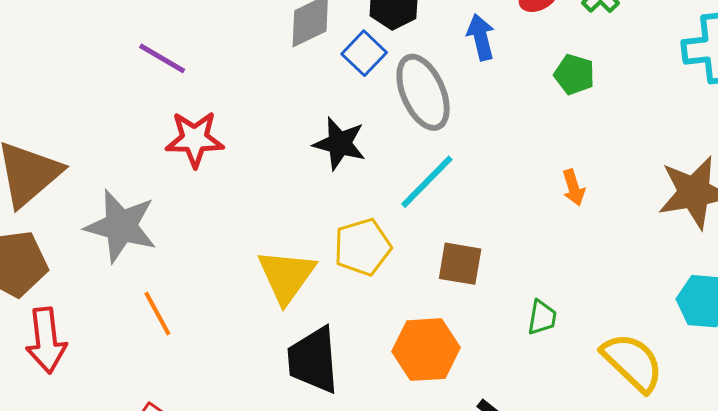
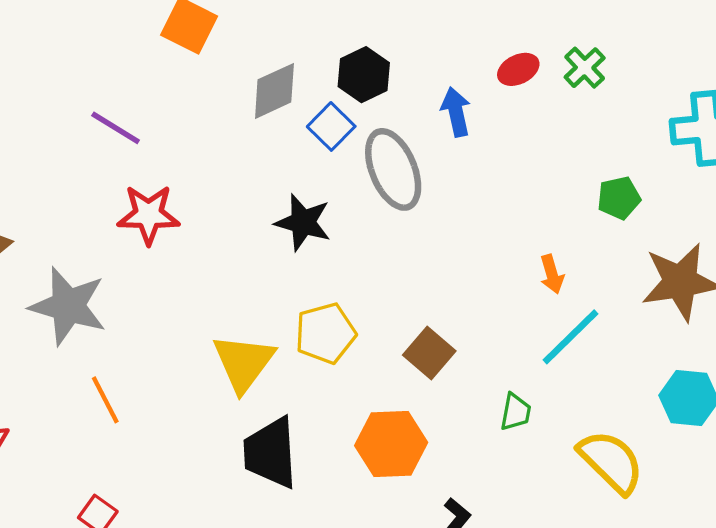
green pentagon: (574, 74) -> (619, 198), moved, turned -30
cyan line: (427, 182) -> (570, 337), moved
brown square: (460, 264) -> (429, 353), turned 30

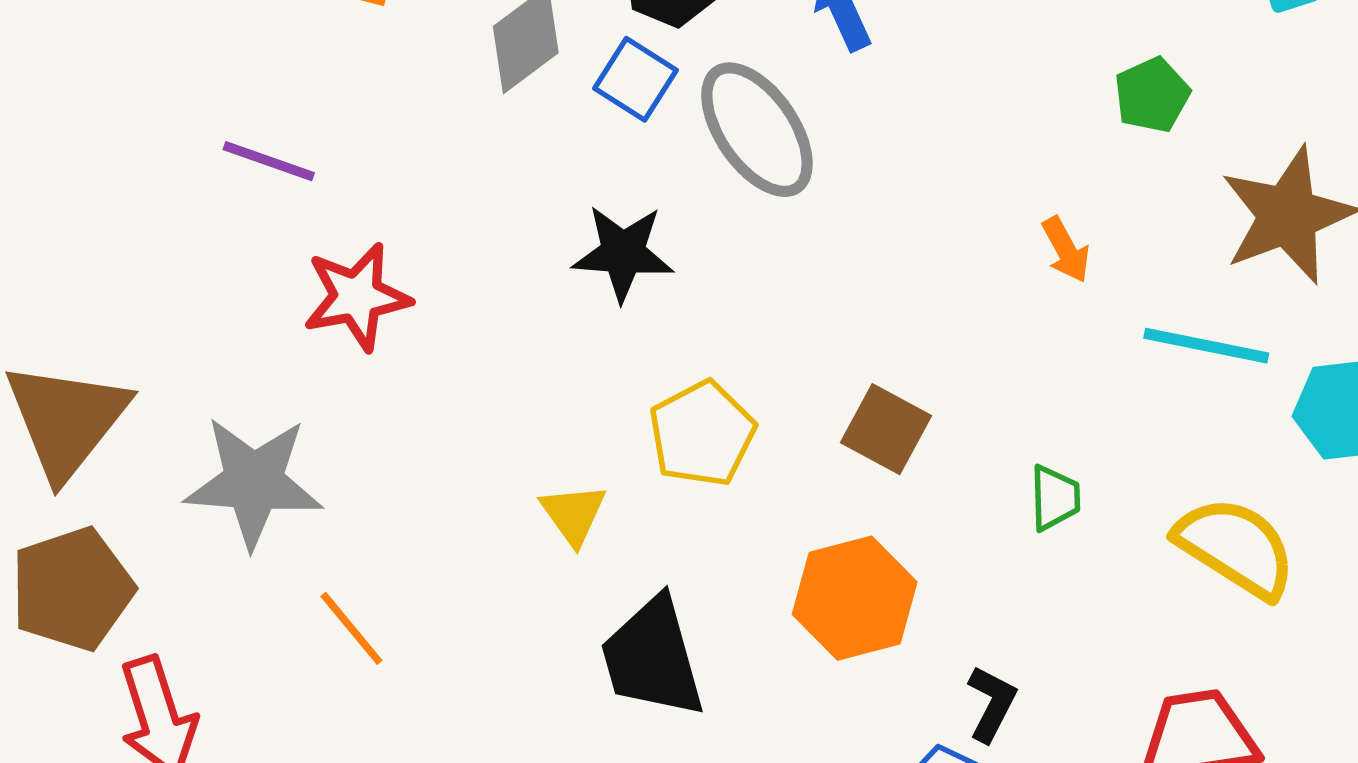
cyan line: (570, 337) -> (1206, 346), moved, turned 68
yellow triangle: (244, 363) -> (573, 514), size x0.6

